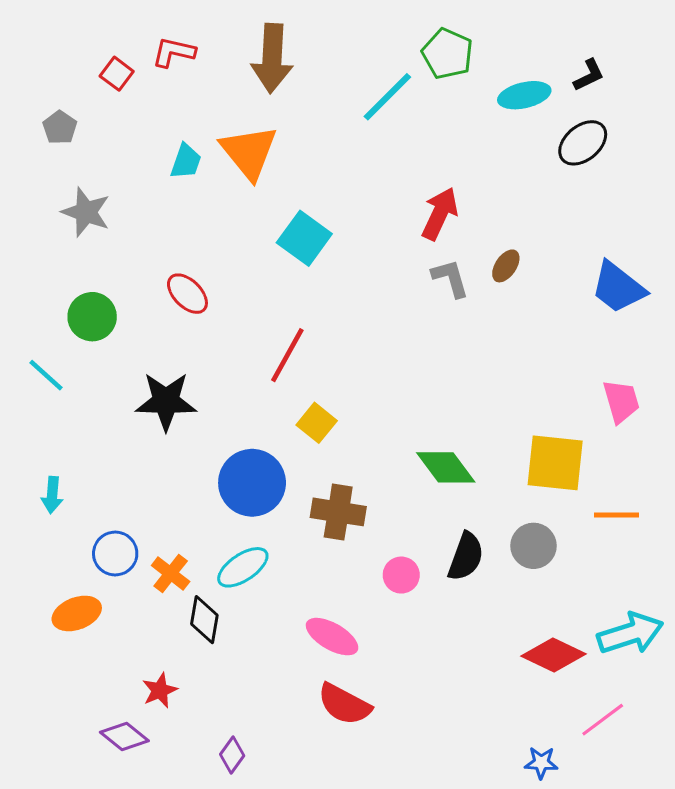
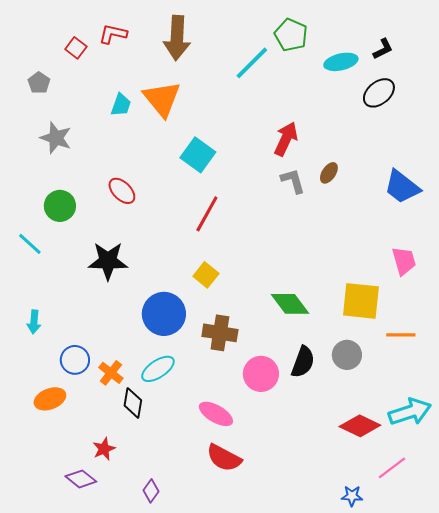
red line: (287, 355) -> (207, 214), moved
pink circle: (401, 575) -> (261, 374), size x1.5

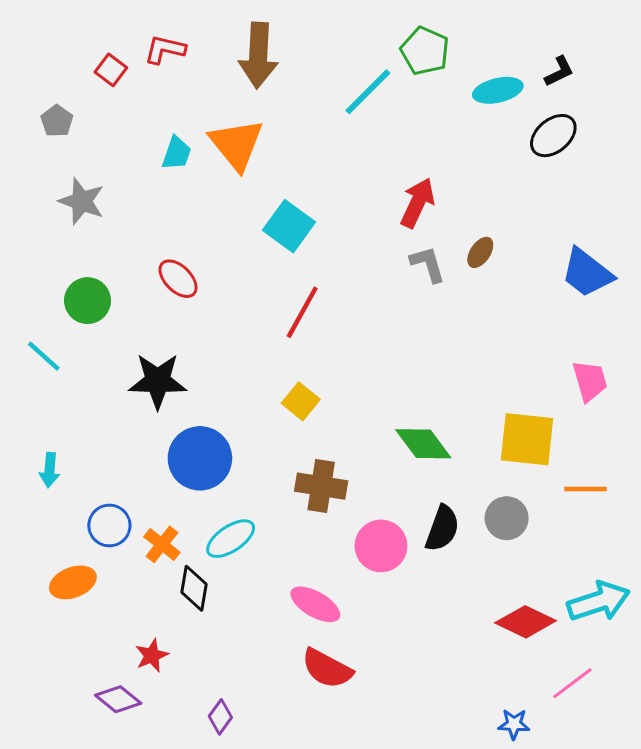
blue circle: (164, 314) -> (200, 458), moved

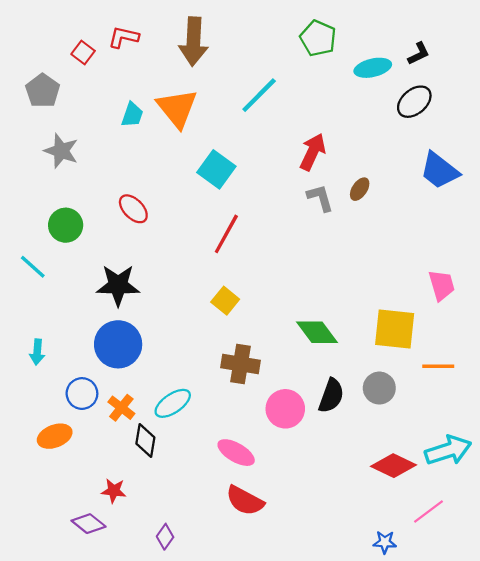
cyan line: (368, 92) -> (259, 95), moved
gray pentagon: (57, 121) -> (43, 91), size x1.4
blue trapezoid: (587, 273) -> (439, 171), moved
blue circle: (200, 458) -> (118, 344), moved
red star: (152, 655) -> (114, 491), turned 30

